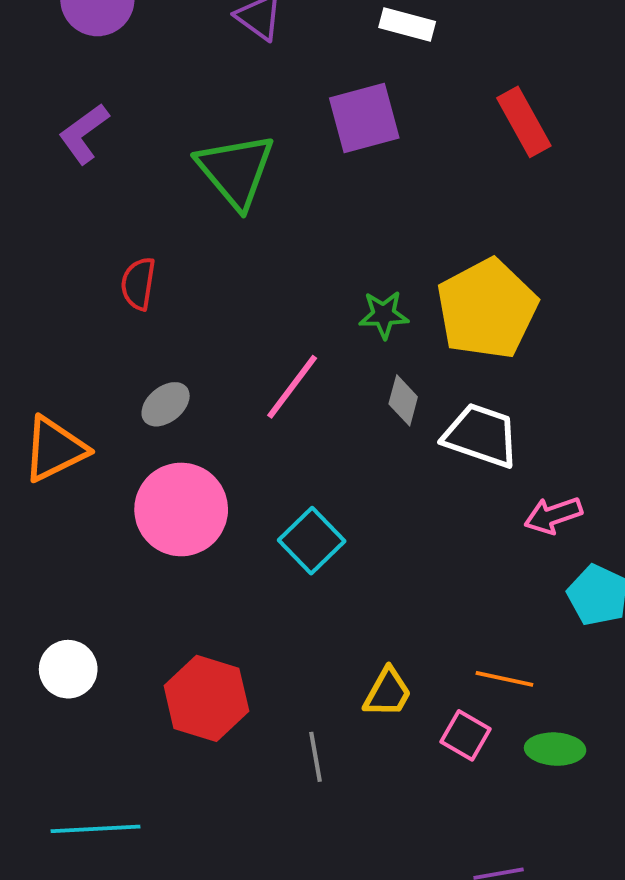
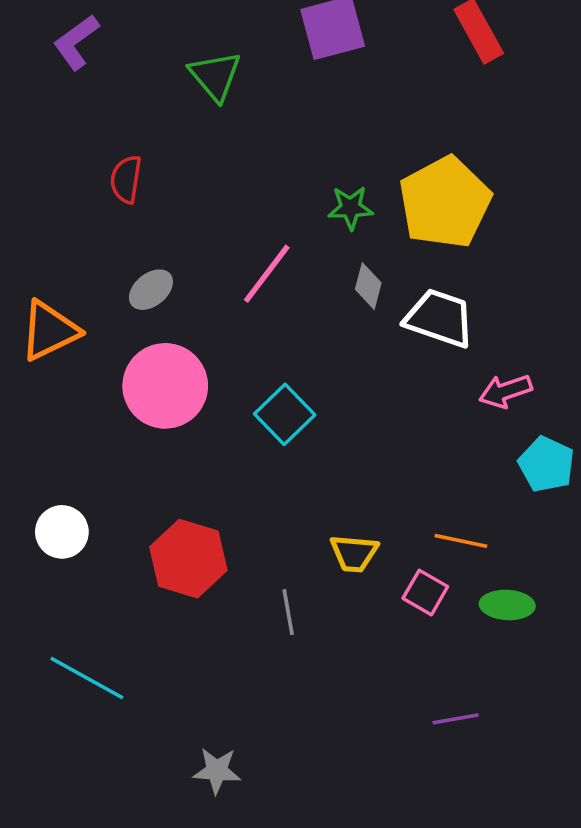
green triangle: (236, 171) -> (215, 76), size x0.7
yellow trapezoid: (388, 693) -> (354, 553), turned 66
cyan line: (95, 829) -> (87, 678), turned 32

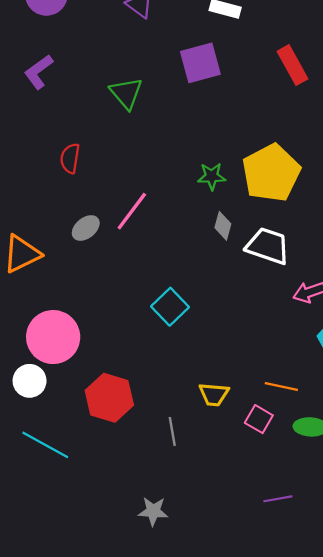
pink line: (267, 274) -> (132, 211), moved
pink circle: (165, 386) -> (53, 337), moved
cyan line: (87, 678) -> (45, 445), moved
gray star: (217, 771) -> (153, 511), moved

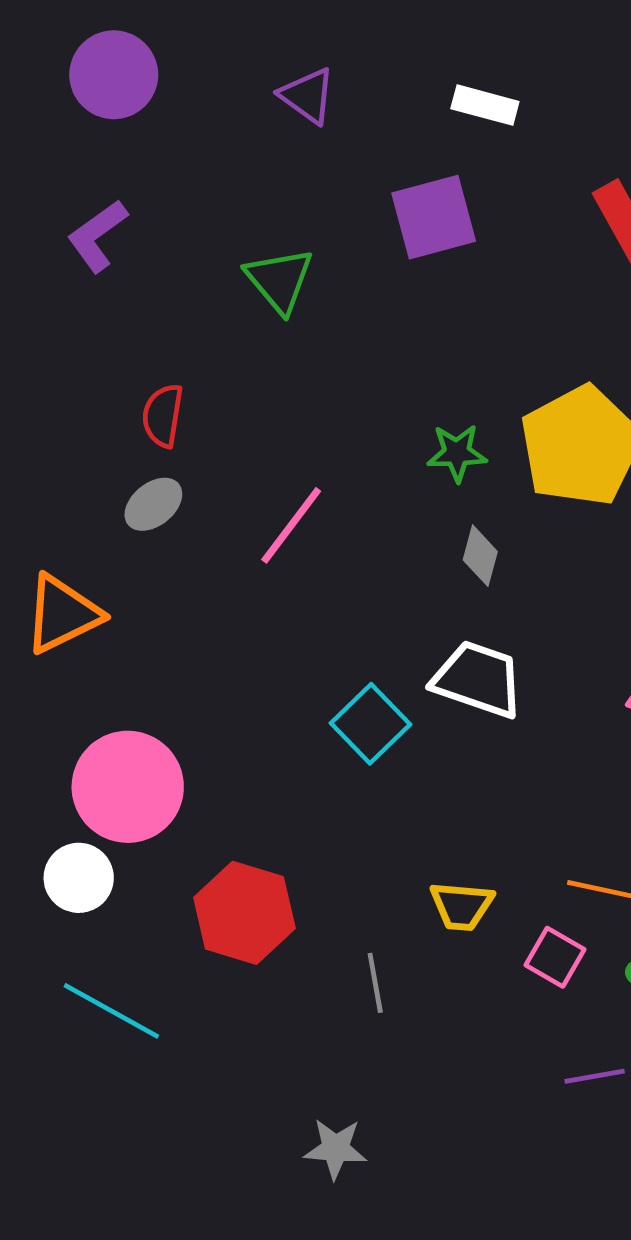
gray ellipse: (86, 228) -> (153, 504), moved
white trapezoid: (268, 246) -> (478, 679), moved
purple line: (278, 499) -> (595, 1076), moved

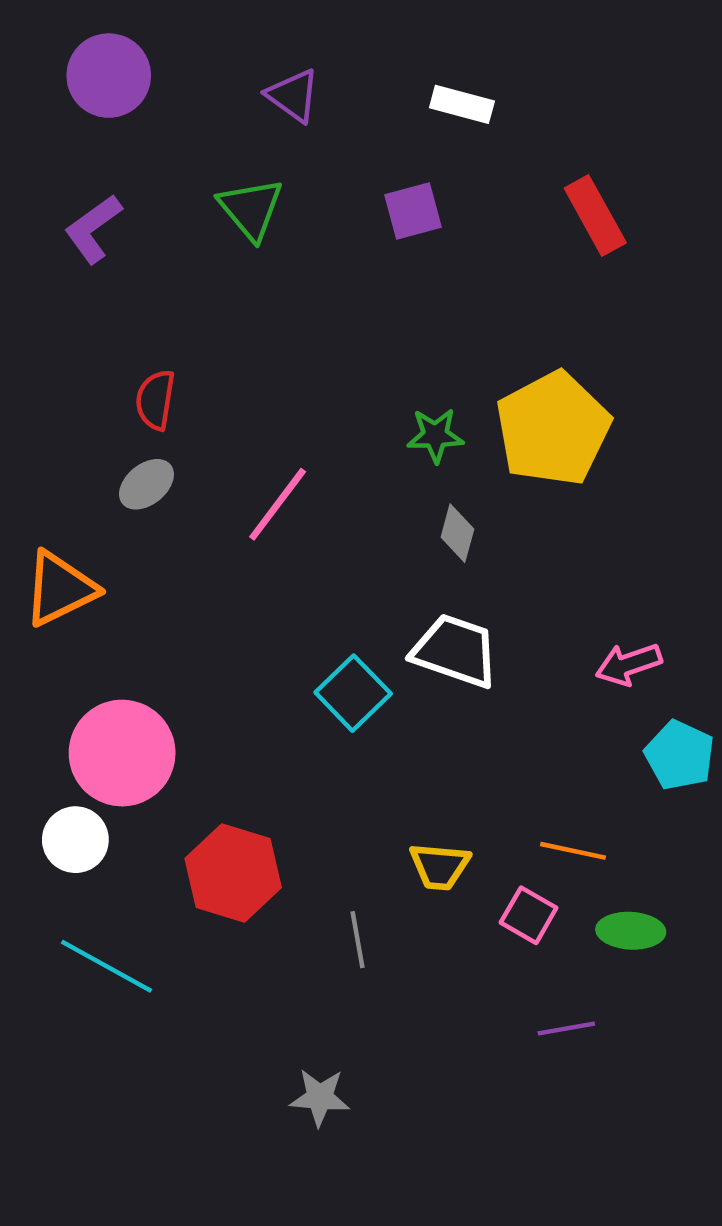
purple square: (434, 217) -> (413, 211), size x0.7
green triangle: (279, 280) -> (251, 209), moved

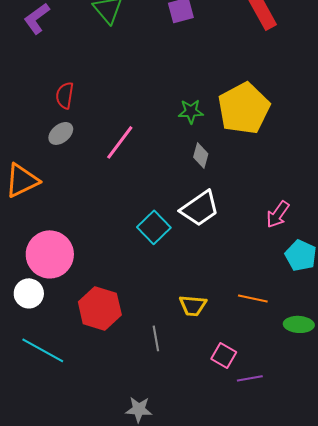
white trapezoid: (455, 651) -> (200, 208), turned 126
pink arrow: (629, 664) -> (278, 214), turned -36
pink square: (529, 915) -> (224, 355), moved
green ellipse: (631, 931) -> (299, 324), moved

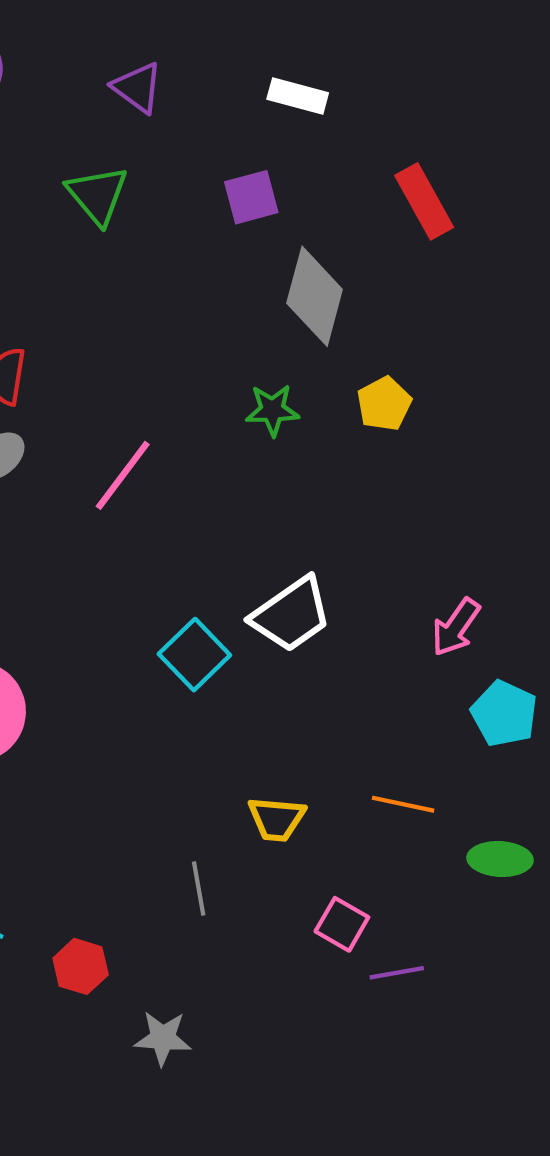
yellow pentagon: (244, 108) -> (384, 404), size x0.5
gray diamond: (201, 155) -> (315, 296), moved, size x1.8
red hexagon: (100, 308) -> (81, 966), moved, size x0.6

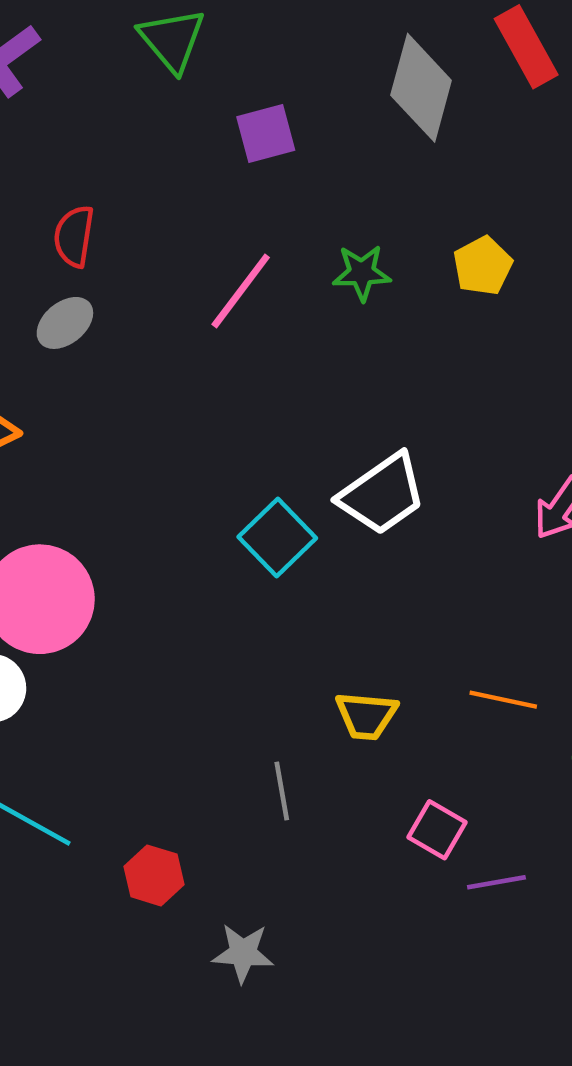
purple square: (251, 197) -> (266, 133), moved
gray diamond: (315, 296) -> (421, 88), moved
pink line: (123, 475) -> (241, 291), moved

